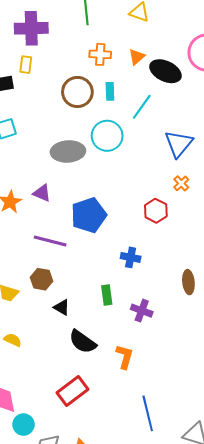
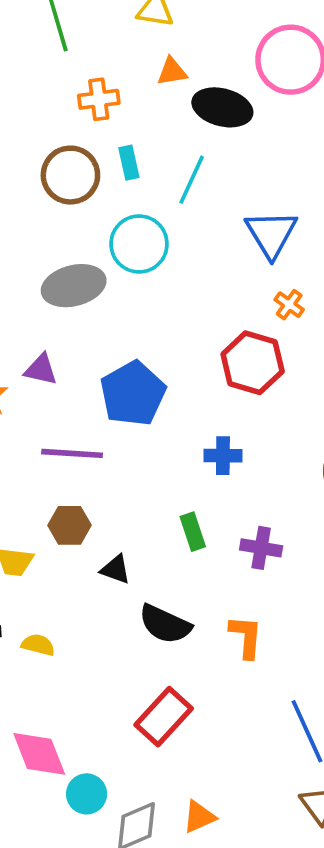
orange triangle: (137, 57) -> (172, 72), moved, turned 42
red hexagon: (156, 211) -> (253, 363), size x1.4

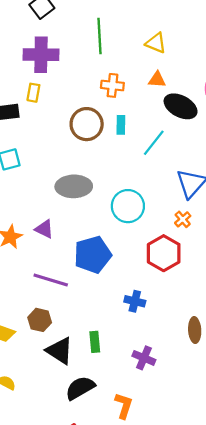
cyan circle: (139, 244) -> (128, 206), moved
orange cross: (289, 305) -> (183, 219), moved
green rectangle: (193, 532) -> (95, 342), moved
black triangle: (116, 569) -> (60, 351), size x1.6
black semicircle: (165, 624) -> (80, 388), turned 112

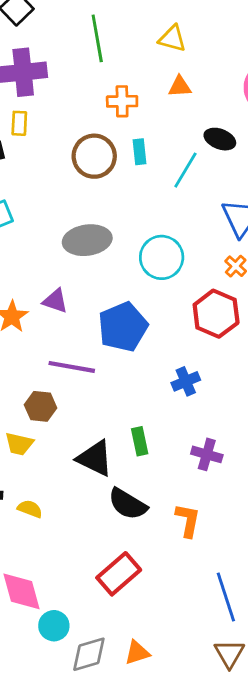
black ellipse: (181, 106) -> (220, 139), moved, size x0.7
blue cross: (135, 301) -> (186, 381), turned -30
brown hexagon: (40, 320) -> (41, 406), moved
black semicircle: (80, 388) -> (128, 504), turned -112

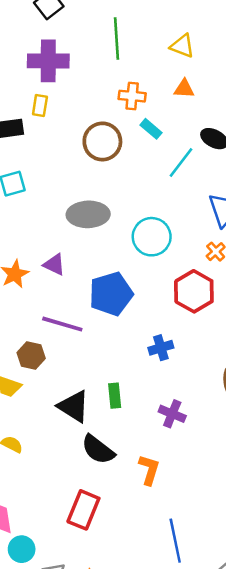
cyan rectangle: (139, 152) -> (151, 129), moved, turned -50
red rectangle: (119, 574) -> (83, 510), turned -33

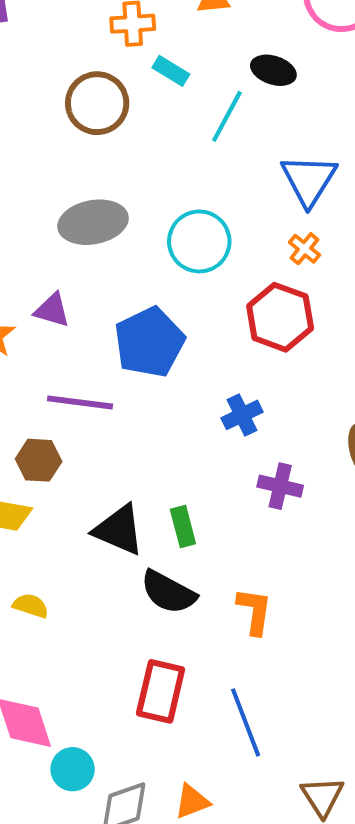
green rectangle: (115, 396) -> (183, 527), moved
purple cross: (172, 414) -> (280, 486), moved
blue line: (175, 541) -> (246, 722), moved

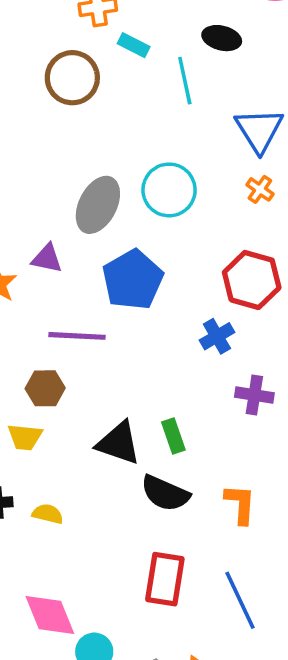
cyan line: (227, 116) -> (185, 81), turned -36
gray ellipse: (93, 222) -> (98, 205), moved, turned -48
red hexagon: (280, 317) -> (252, 280), moved

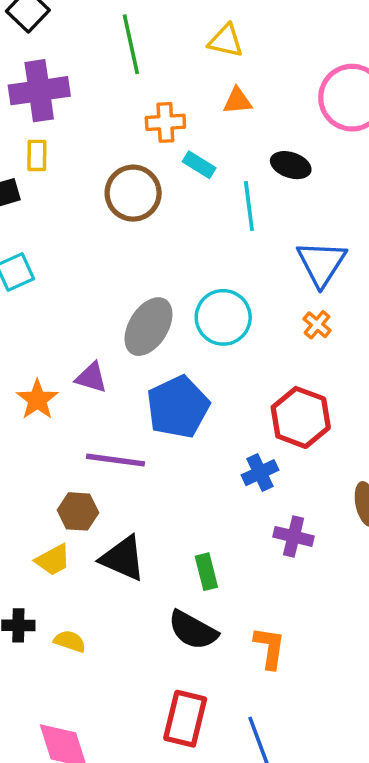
yellow trapezoid: (25, 437) -> (53, 560), turned -39
black triangle: (119, 443) -> (123, 558), moved

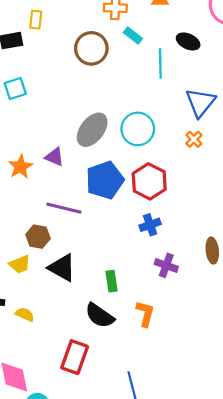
red hexagon: (301, 417) -> (149, 181), moved
orange L-shape: (270, 648) -> (145, 314), moved
red rectangle: (185, 719) -> (75, 357), moved

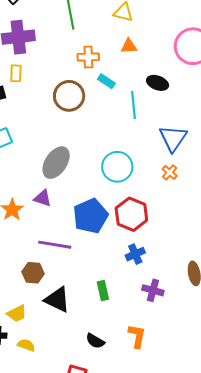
gray ellipse: (92, 130) -> (56, 163), moved
yellow trapezoid: (20, 264) -> (17, 313), moved
green rectangle: (112, 281) -> (103, 291), moved
black semicircle: (100, 316) -> (95, 341), size x0.7

